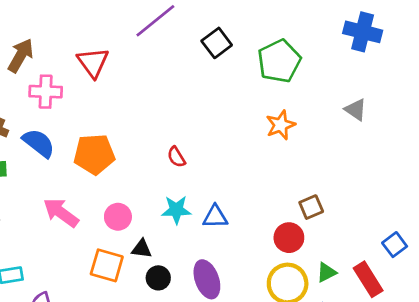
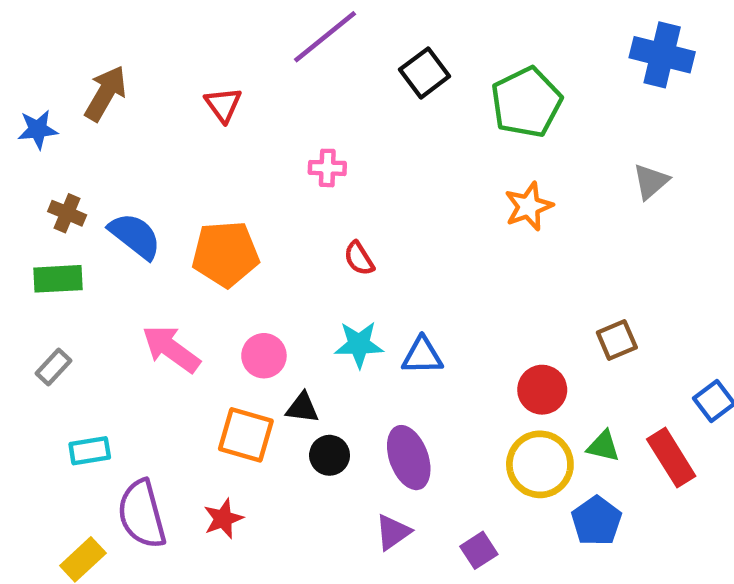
red triangle: (93, 62) -> (223, 105), size x0.7
pink cross: (46, 92) -> (327, 168), moved, size x0.7
gray triangle: (356, 110) -> (651, 182), turned 45
brown square: (311, 207) -> (617, 340), moved
green triangle: (326, 272) -> (603, 446), turned 40

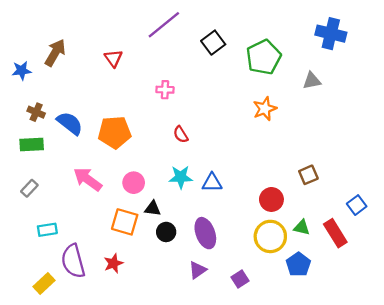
gray triangle: (651, 182) -> (312, 81), moved, turned 30

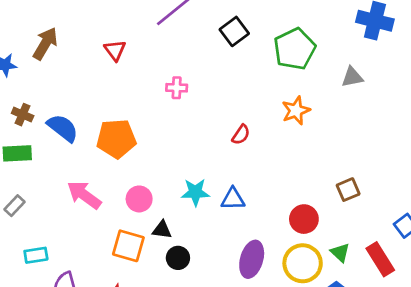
red semicircle: (181, 134) -> (241, 135), moved, turned -114
green triangle: (302, 227) -> (340, 253), turned 30
purple ellipse: (205, 233) -> (252, 259), moved, turned 36

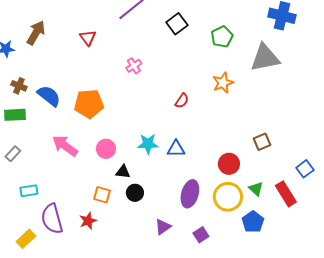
green pentagon: (295, 49) -> (222, 37), size x0.7
gray triangle: (352, 77) -> (265, 58), size x1.8
pink cross: (177, 88) -> (134, 66), turned -35
orange square: (128, 246) -> (102, 195), moved, size x0.7

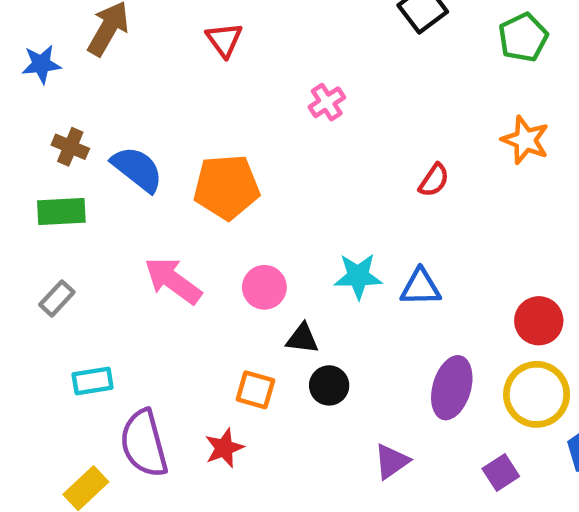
orange star: (223, 83) -> (525, 140), turned -30
purple square: (201, 235) -> (501, 472), moved

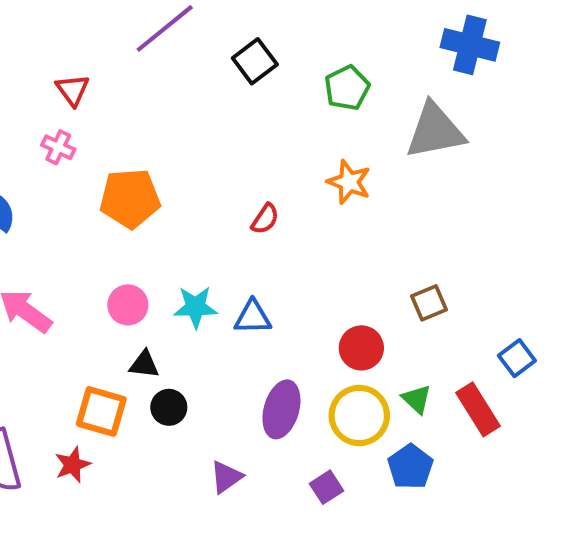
pink cross: (327, 102) -> (58, 147), moved, turned -32
orange pentagon: (226, 187) -> (130, 198), moved
pink circle: (264, 287) -> (128, 305), moved
orange square: (255, 390) -> (101, 411), size x1.4

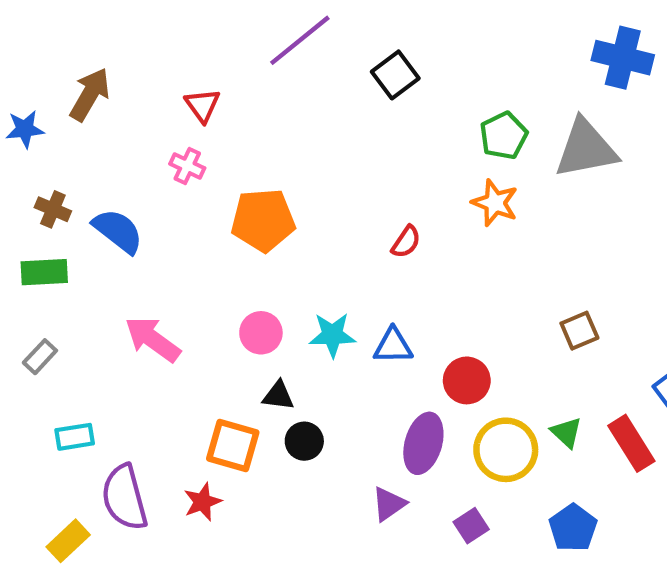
green pentagon: (347, 88) -> (504, 136), moved
red circle: (361, 348) -> (467, 380), moved
blue pentagon: (410, 467) -> (573, 528), moved
purple triangle: (226, 477) -> (389, 504), moved

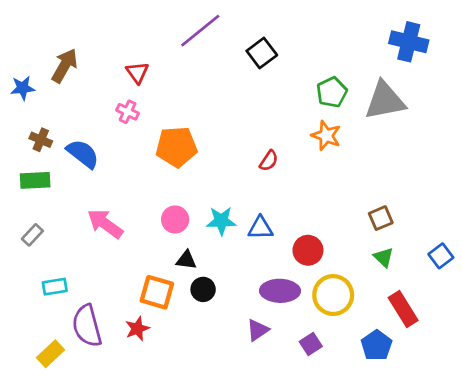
green triangle: (566, 432) -> (384, 257), moved
purple ellipse: (423, 443) -> (280, 291), turned 75
red rectangle: (631, 443) -> (403, 309), moved

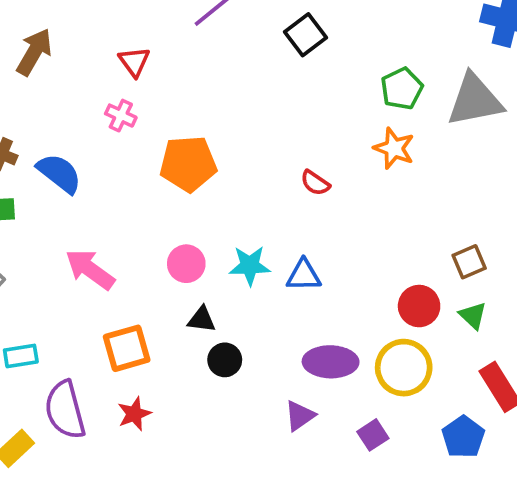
red semicircle: (269, 161) -> (315, 183), turned 90
red circle: (308, 250) -> (419, 306), moved
orange square: (157, 292) -> (127, 348), moved, turned -32

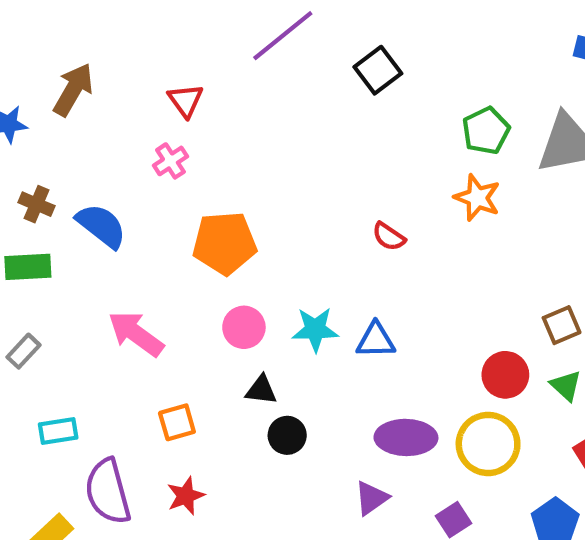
pink cross: (121, 116) -> (170, 161), turned 32
orange pentagon: (188, 164) -> (224, 243), moved
orange square: (127, 348) -> (177, 422), size x0.7

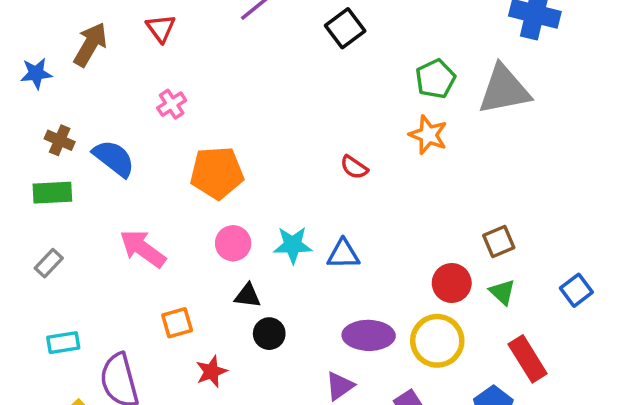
red triangle: (186, 100) -> (161, 28), moved
cyan rectangle: (58, 431) -> (63, 343), moved
red star: (186, 496) -> (211, 372), moved

